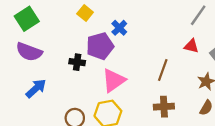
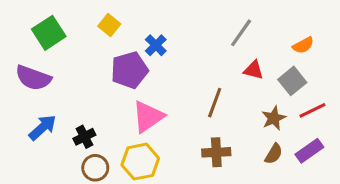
gray line: (198, 15) -> (241, 33), moved
green square: (27, 19) -> (49, 33), moved
black cross: (77, 62) -> (84, 137), moved, turned -35

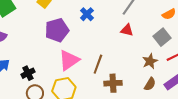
blue cross: (156, 45) -> (87, 14), moved
red triangle: (254, 70) -> (127, 30), moved
brown line: (215, 103) -> (98, 64), moved

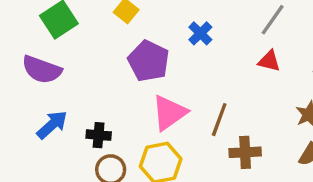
purple pentagon: (57, 30) -> (149, 61), turned -30
black cross: (28, 73) -> (99, 135), turned 32

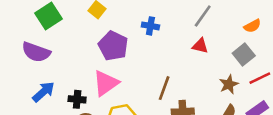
blue cross: (200, 33) -> (150, 26), turned -35
pink triangle: (169, 113) -> (106, 83), moved

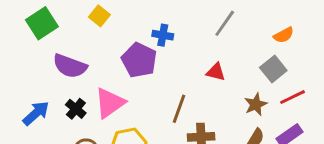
purple pentagon: (113, 46) -> (139, 60), moved
red triangle: (200, 46) -> (216, 72), moved
purple semicircle: (36, 52) -> (70, 66), moved
black cross: (77, 99) -> (76, 109), moved, turned 35

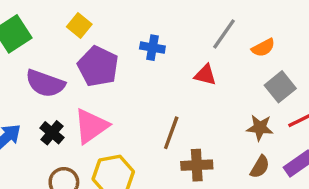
orange semicircle: (284, 35) -> (263, 48), moved
purple pentagon: (139, 60) -> (98, 66), moved
red triangle: (216, 72) -> (205, 75), moved
brown star: (256, 104) -> (260, 128), turned 30

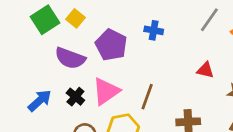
yellow square: (79, 25) -> (75, 18), moved
red triangle: (205, 75) -> (205, 70), moved
brown line: (171, 133) -> (147, 97), moved

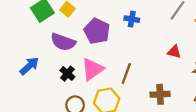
blue arrow: (40, 101) -> (29, 66), moved

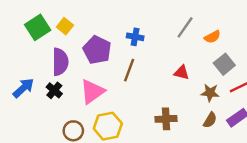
purple semicircle: (63, 42) -> (60, 62), turned -110
black cross: (67, 74) -> (54, 90), moved
brown line: (126, 74) -> (129, 70), moved

